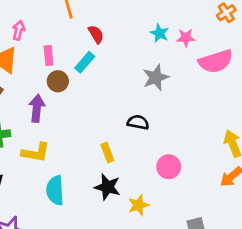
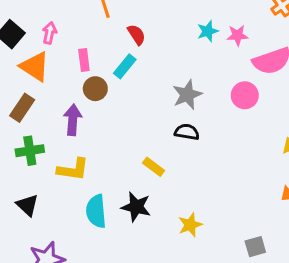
cyan star: (159, 33) -> (208, 31), turned 30
gray star: (156, 78) -> (187, 95), moved
yellow rectangle: (107, 152) -> (154, 167), turned -30
pink circle: (169, 167) -> (245, 95), moved
black star: (107, 187) -> (136, 207), moved

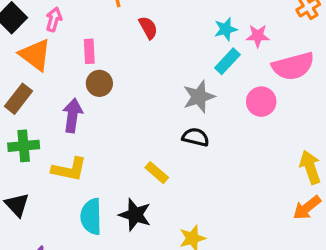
cyan rectangle: (125, 66) -> (227, 61), moved

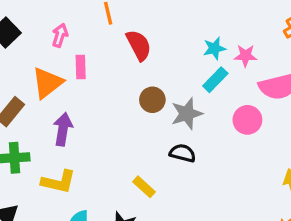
pink arrow: (54, 19) -> (60, 35), moved
red semicircle: (148, 28) -> (139, 45), size x1.4
orange triangle: (35, 55) -> (47, 83), moved, turned 44
brown circle: (99, 83) -> (152, 100), moved

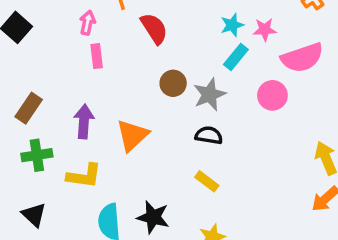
pink arrow: (60, 35) -> (88, 23), moved
orange triangle: (47, 83) -> (132, 135), moved
yellow rectangle: (144, 187) -> (207, 181), moved

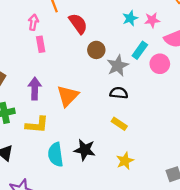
cyan rectangle: (236, 57) -> (140, 50), moved
brown circle: (173, 83) -> (96, 50), moved

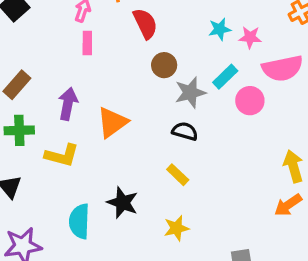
cyan semicircle: (56, 155) -> (79, 221), moved

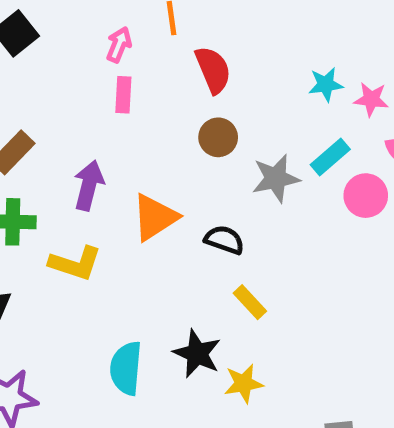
brown circle: (164, 65) -> (218, 137), moved
black semicircle: (185, 131) -> (224, 240), moved
black star: (123, 203) -> (197, 354), moved
cyan semicircle: (79, 221) -> (126, 368), moved

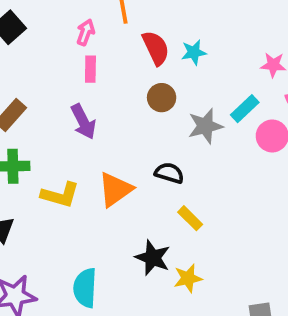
cyan star: (326, 84) -> (194, 52), moved
purple arrow: (89, 185) -> (83, 122), moved, turned 141
orange triangle: (155, 217) -> (115, 189), moved
cyan semicircle: (126, 368) -> (85, 288), moved

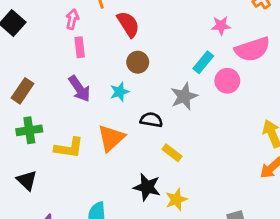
cyan star: (194, 52) -> (120, 92), moved
gray star: (205, 126) -> (184, 96), moved

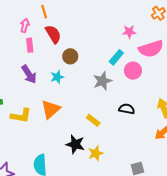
red semicircle: (128, 24) -> (53, 34), moved
black semicircle: (151, 120) -> (127, 109), moved

